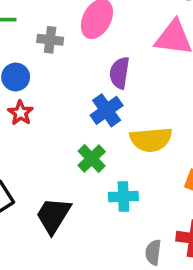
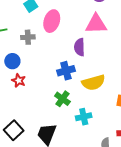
purple semicircle: (120, 73) -> (79, 47), moved
blue cross: (107, 110) -> (66, 71), turned 30

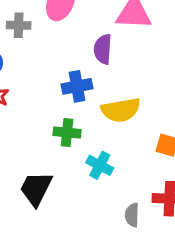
green cross: (62, 99) -> (67, 132), turned -35
cyan cross: (84, 117) -> (100, 165), turned 35

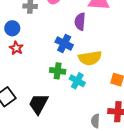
blue cross: (77, 86) -> (64, 43), turned 36
cyan cross: (100, 165) -> (77, 81), moved

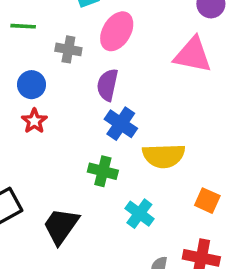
purple semicircle: (80, 22) -> (107, 85), moved
cyan cross: (77, 81) -> (139, 214), moved

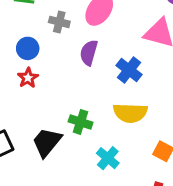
blue cross: (121, 124) -> (129, 70), moved
black trapezoid: (61, 226) -> (47, 142), moved

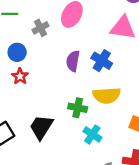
gray cross: (59, 22) -> (40, 28), turned -35
purple semicircle: (89, 53) -> (73, 61), moved
green cross: (81, 122) -> (78, 108), moved

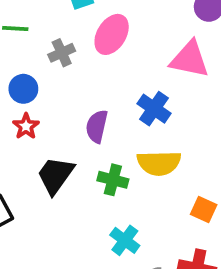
purple semicircle: (73, 61) -> (97, 126), moved
black trapezoid: (41, 127) -> (56, 175), moved
cyan cross: (92, 134) -> (125, 240), moved

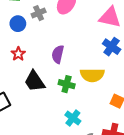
blue circle: (23, 89) -> (18, 24), moved
blue cross: (154, 109) -> (112, 47), moved
black trapezoid: (56, 175) -> (35, 81), turned -70

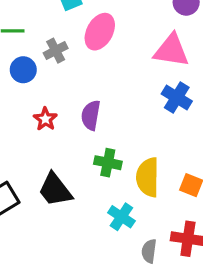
red star: (18, 54) -> (45, 119), moved
yellow semicircle: (92, 75) -> (148, 177), moved, turned 95
black trapezoid: (35, 81) -> (55, 190), moved

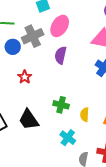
gray cross: (56, 51) -> (33, 36), size x1.5
purple semicircle: (91, 115) -> (61, 55), moved
yellow semicircle: (148, 177) -> (85, 115), size x0.6

